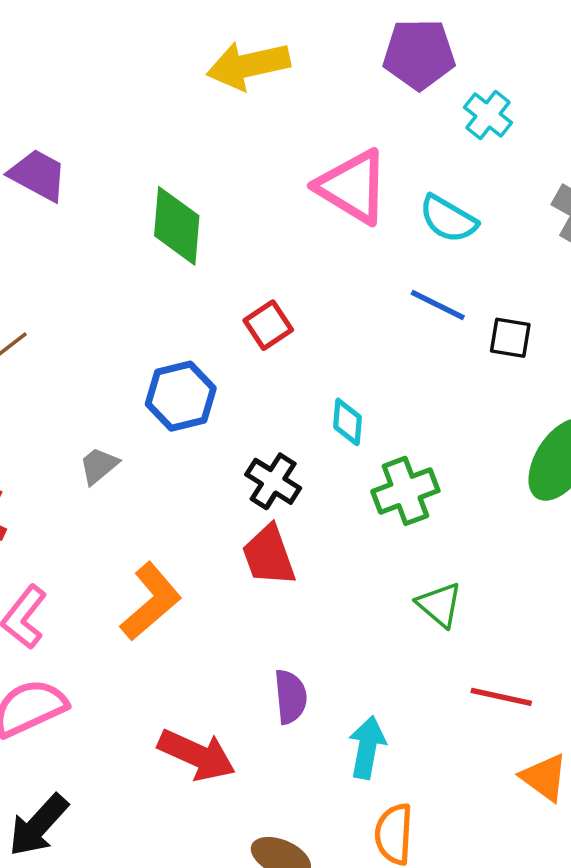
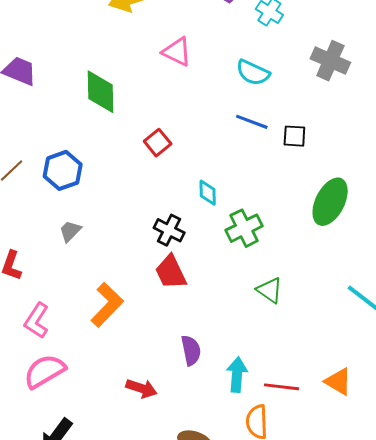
pink triangle: (353, 187) -> (177, 52), moved, size x0.7
blue hexagon: (181, 396) -> (63, 170), moved
red line: (501, 697) -> (281, 387), moved
red arrow: (197, 755) -> (141, 388), size x0.7

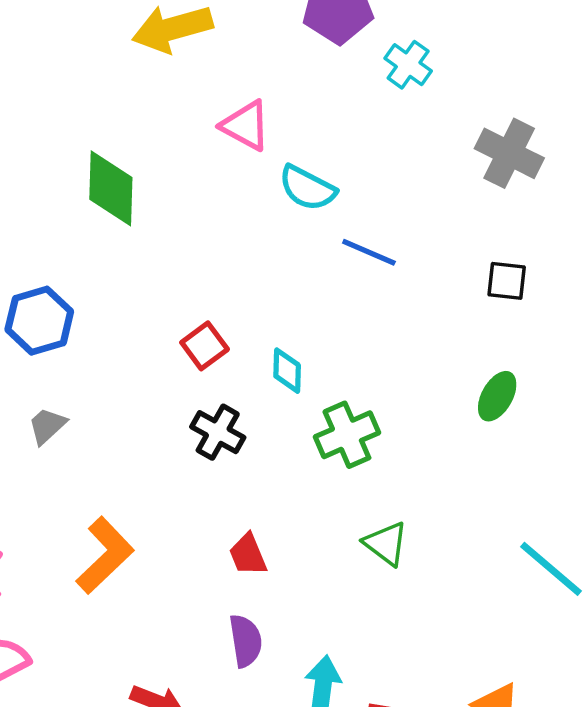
cyan semicircle: (253, 73) -> (307, 188), moved
black square: (294, 136) -> (507, 281), moved
red square: (158, 143) -> (205, 346), moved
green ellipse: (330, 202) -> (497, 396), size x0.6
red trapezoid: (171, 272) -> (248, 555), moved, size x0.7

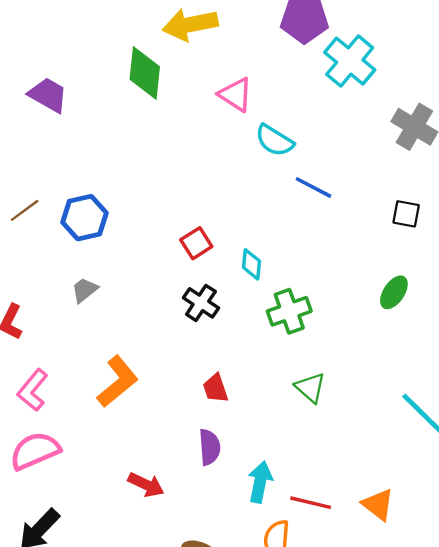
cyan cross: (408, 65) -> (350, 61), size x1.6
green diamond: (111, 188) -> (145, 73), moved

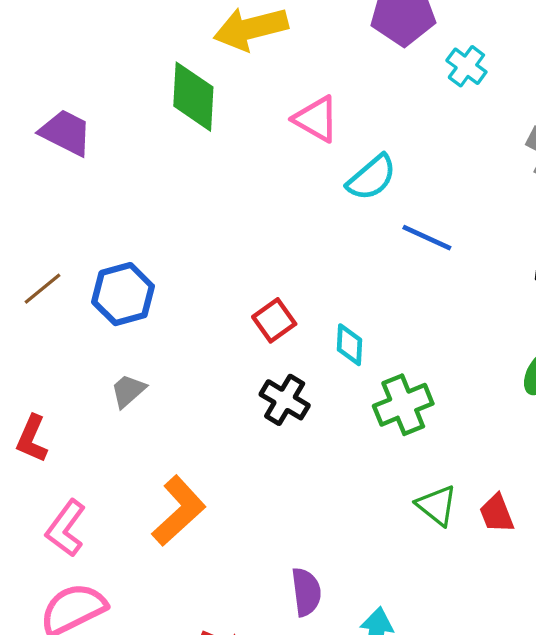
cyan cross: (350, 61) -> (466, 66), size x0.6
cyan semicircle: (275, 140) -> (372, 178), turned -69
red trapezoid: (215, 388) -> (497, 513), moved

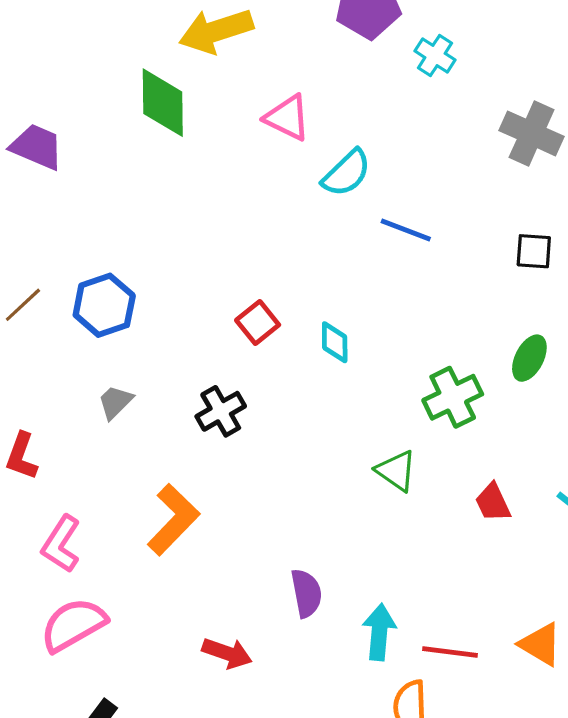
black cross: (285, 400) -> (221, 411), moved, turned 33
green cross: (403, 405) -> (453, 397), moved
green triangle: (437, 505) -> (396, 471), moved

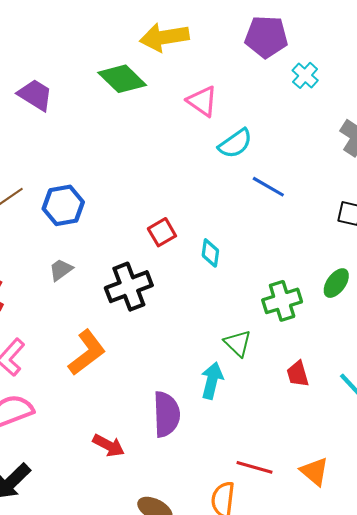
green diamond: (163, 103) -> (122, 79), turned -54
black cross: (221, 411) -> (129, 287), size x1.4
purple semicircle: (306, 593) -> (166, 414), size x1.4
cyan arrow: (379, 632) -> (212, 381), moved

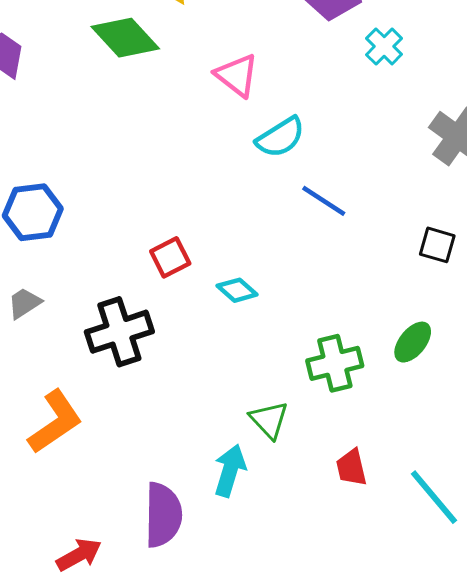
cyan diamond: (210, 253) -> (237, 290), turned -60
red arrow: (109, 445) -> (79, 555), turned -60

